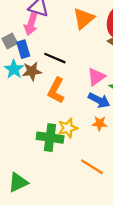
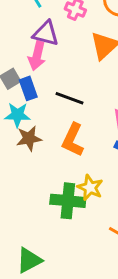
cyan star: (14, 69) -> (17, 115), turned -30
brown star: (32, 71) -> (29, 138), moved
yellow star: (68, 128) -> (90, 188), turned -30

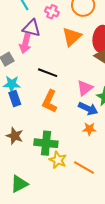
blue rectangle: (28, 88) -> (15, 99), moved
brown star: (29, 138) -> (15, 136), moved, turned 30
yellow star: (90, 188) -> (58, 160), moved

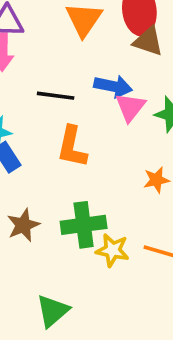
blue arrow: (88, 109) -> (113, 86), moved
brown star: (15, 136) -> (23, 225), turned -30

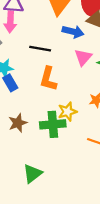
blue arrow: (113, 86) -> (73, 32), moved
yellow star: (112, 250) -> (67, 112), moved, turned -30

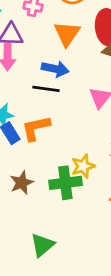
blue arrow: (73, 32) -> (55, 69), moved
orange L-shape: (48, 79) -> (36, 128), moved, turned 65

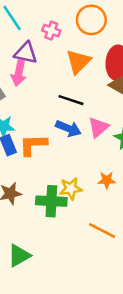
blue arrow: (55, 69) -> (68, 128), moved
black line: (46, 89) -> (71, 100), moved

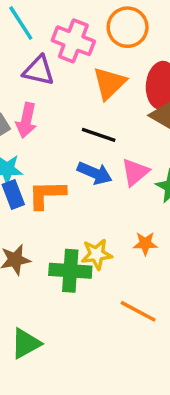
pink cross: (51, 31) -> (73, 41), size x1.6
pink arrow: (19, 73) -> (26, 120), moved

